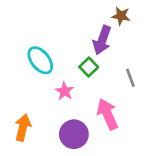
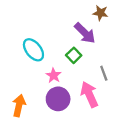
purple arrow: (102, 40) -> (85, 33), turned -65
gray line: (130, 78) -> (104, 73), moved
purple circle: (74, 134) -> (58, 99), moved

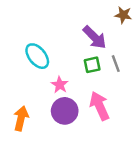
brown star: (100, 13) -> (123, 15), moved
green square: (74, 55) -> (92, 65), moved, turned 32
gray line: (104, 73) -> (116, 64), moved

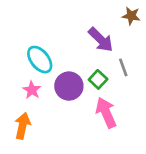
green square: (92, 65) -> (98, 79), moved, turned -35
pink star: (60, 85) -> (32, 90), moved
purple circle: (65, 111) -> (69, 86), moved

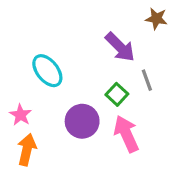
purple circle: (69, 86) -> (82, 121), moved
pink star: (32, 90) -> (21, 115), moved

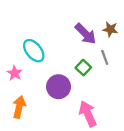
brown star: (156, 19) -> (110, 29), moved
pink star: (21, 115) -> (15, 73), moved
pink arrow: (126, 134) -> (88, 114), moved

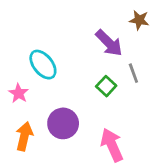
brown star: (110, 29) -> (139, 20), moved
purple circle: (59, 87) -> (63, 123), moved

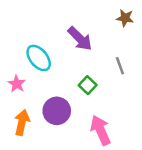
purple arrow: (109, 43) -> (80, 39), moved
green square: (106, 86) -> (88, 85), moved

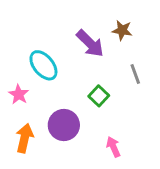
brown star: (125, 18) -> (122, 30), moved
pink arrow: (101, 130) -> (113, 147), size x0.6

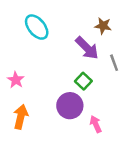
purple arrow: (90, 43) -> (87, 48), moved
cyan ellipse: (43, 65) -> (37, 27), moved
purple circle: (64, 125) -> (70, 106), moved

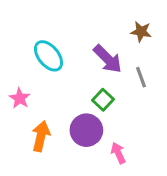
brown star: (103, 26) -> (141, 32), moved
cyan ellipse: (37, 27) -> (48, 56), moved
orange arrow: (21, 117) -> (41, 136), moved

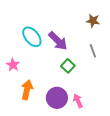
purple arrow: (108, 59) -> (58, 41), moved
purple circle: (86, 130) -> (57, 98), moved

